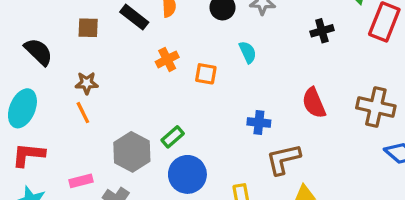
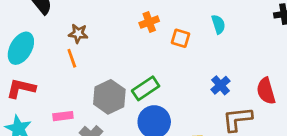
red semicircle: (314, 103) -> (266, 91), moved
blue cross: (259, 123) -> (220, 85), turned 36
green rectangle: (173, 137) -> (146, 88), size x1.4

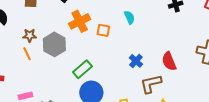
orange cross: (149, 22) -> (80, 21), size x1.5
gray hexagon: (109, 97) -> (54, 44), moved

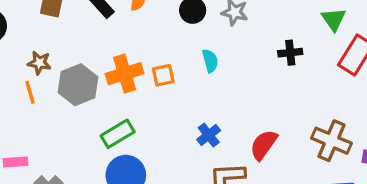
orange cross: (80, 21) -> (125, 74), moved
orange square: (103, 30) -> (163, 75), turned -32
red semicircle: (169, 61) -> (264, 145), turned 48

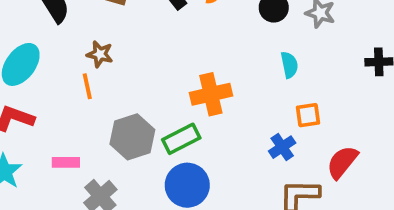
orange cross: (125, 74) -> (211, 94), moved
orange square: (163, 75) -> (308, 115), moved
gray hexagon: (78, 85) -> (132, 137), moved

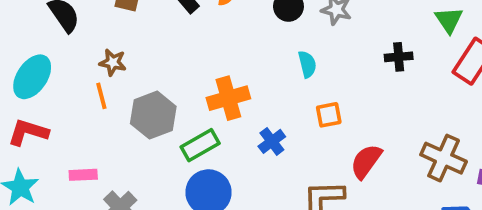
gray hexagon: (132, 137) -> (153, 115), moved
blue cross: (282, 147) -> (272, 141), moved

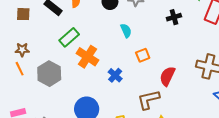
orange cross: (228, 98) -> (87, 57), turned -30
green rectangle: (200, 145) -> (69, 37), moved

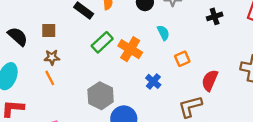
brown square: (23, 14) -> (49, 31), moved
orange cross: (87, 57) -> (130, 49), moved
gray hexagon: (49, 74) -> (101, 96), moved

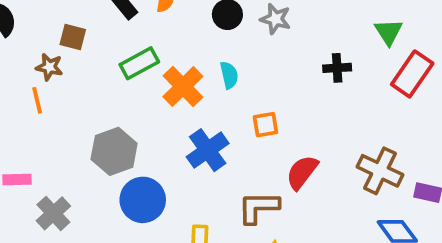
brown square: (49, 31) -> (73, 37), moved
cyan semicircle: (163, 33) -> (229, 75), moved
blue cross: (153, 81) -> (208, 150), size x1.5

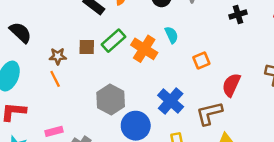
brown square: (73, 37) -> (87, 47), moved
blue cross: (208, 150) -> (171, 101), moved

